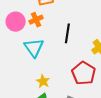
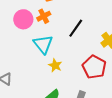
black line: (67, 33) -> (76, 28), turned 30
yellow star: (43, 81) -> (55, 65), moved

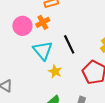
black line: (76, 28) -> (69, 44), moved, turned -60

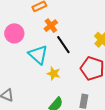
orange cross: (43, 22) -> (51, 26), moved

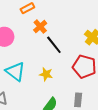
cyan triangle: (38, 55) -> (15, 72), moved

